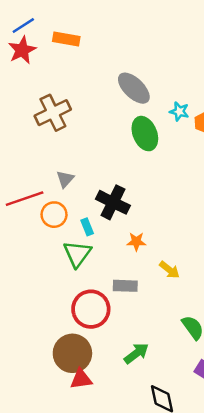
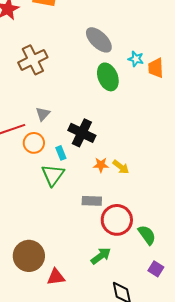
yellow arrow: (169, 270) -> (121, 167), moved
red circle: (91, 309) -> (117, 220), moved
brown circle: (72, 353) -> (29, 256), moved

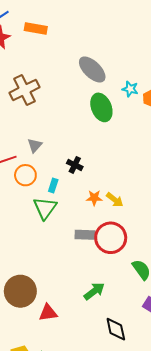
black cross: (82, 133) -> (75, 165), size x0.6
cyan rectangle: (61, 153) -> (53, 185), turned 40
red circle: (117, 220) -> (111, 238), moved

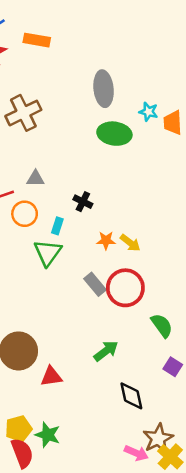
gray ellipse: (92, 69) -> (104, 89), turned 40
green ellipse: (101, 107) -> (114, 134), turned -60
gray triangle: (35, 145) -> (36, 179), turned 49
gray rectangle: (85, 235) -> (95, 284), turned 48

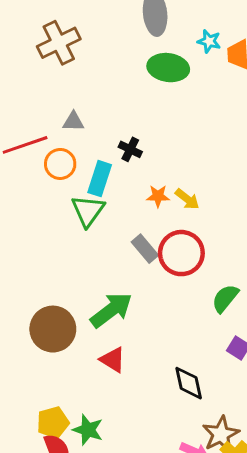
cyan rectangle: (57, 226) -> (100, 179), size x1.6
green semicircle: (162, 325) -> (225, 298), turned -105
green arrow: (106, 351) -> (111, 310), moved, size x1.4
red triangle: (51, 376) -> (113, 360), moved, turned 40

